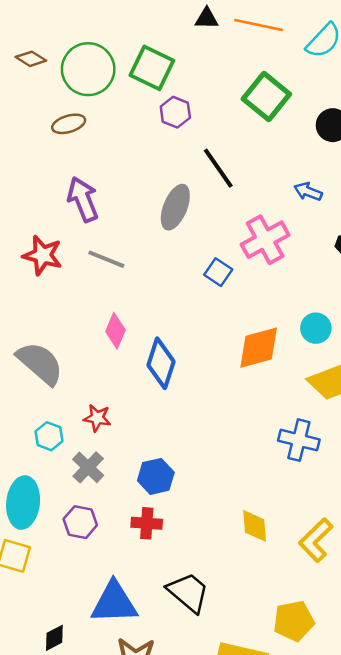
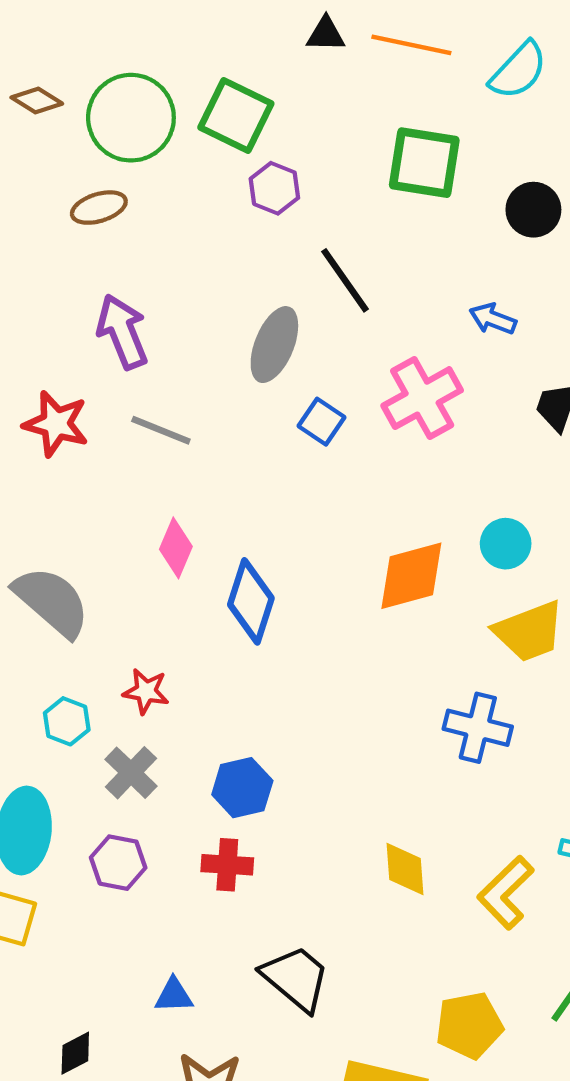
green square: (266, 97) -> (424, 163), turned -30
blue square: (218, 272) -> (321, 422), moved
blue triangle: (114, 603) -> (174, 995), size x0.5

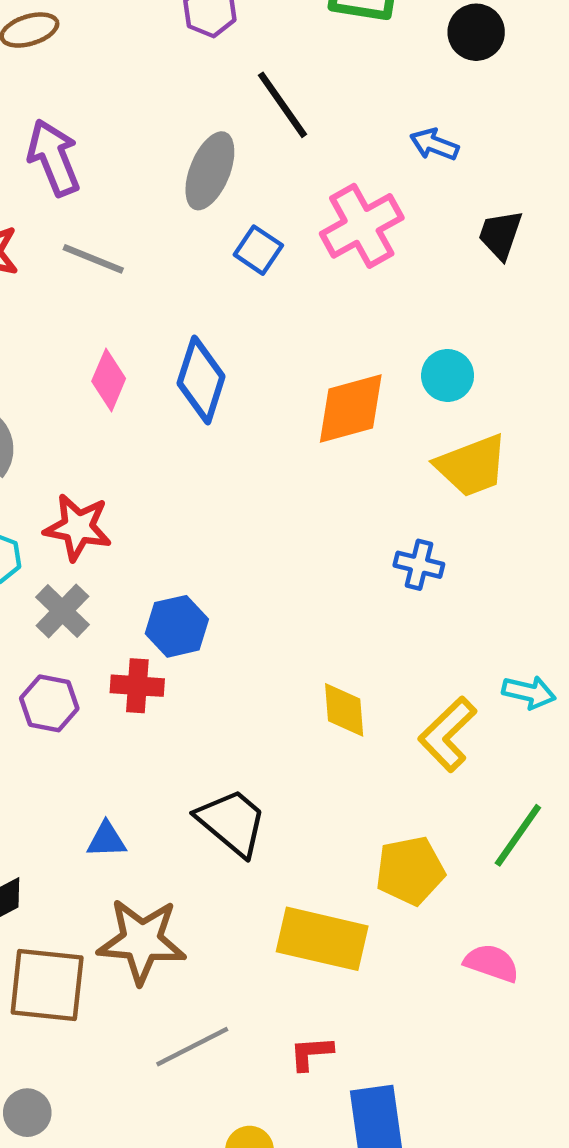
blue diamond: (251, 601) -> (201, 380), moved
red star: (146, 691) -> (78, 527), size x1.4
blue cross: (478, 728) -> (419, 565), size x0.7
red cross: (227, 865) -> (137, 686), moved

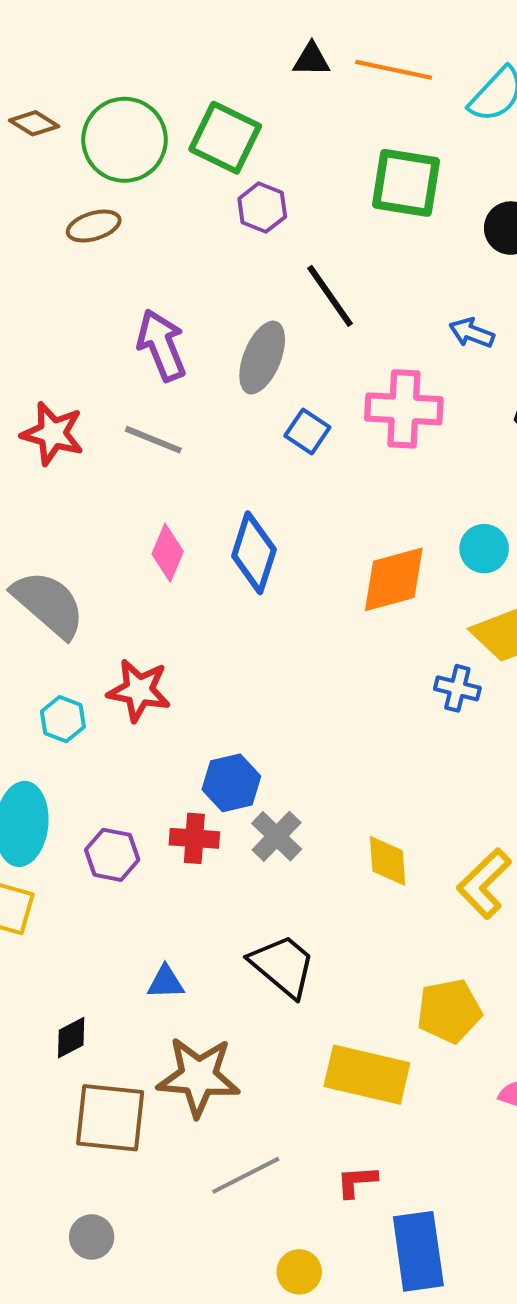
purple arrow: (54, 158) -> (161, 345), moved
pink cross: (362, 226) -> (404, 409), turned 32
blue cross: (419, 565) -> (457, 688), moved
gray cross: (62, 611) -> (277, 836), moved

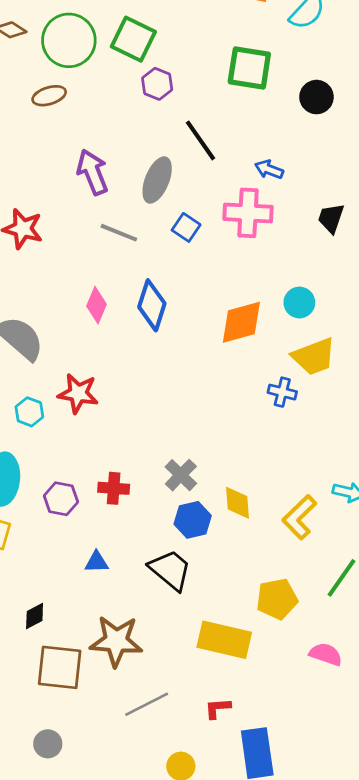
blue arrow: (472, 333) -> (269, 169), moved
gray line: (153, 440) -> (119, 233), moved
blue hexagon: (231, 783) -> (193, 520), moved
gray cross: (277, 836) -> (181, 475), moved
blue triangle: (166, 982) -> (97, 562), moved

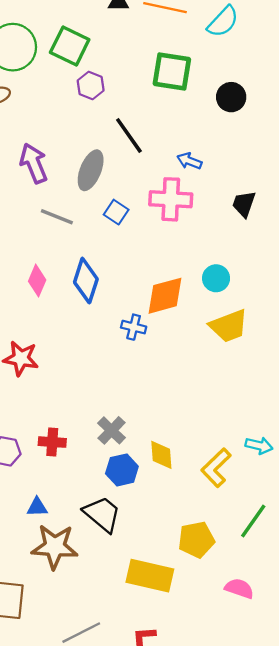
blue cross: (282, 392) -> (134, 327), moved
brown star: (116, 641) -> (55, 547), moved

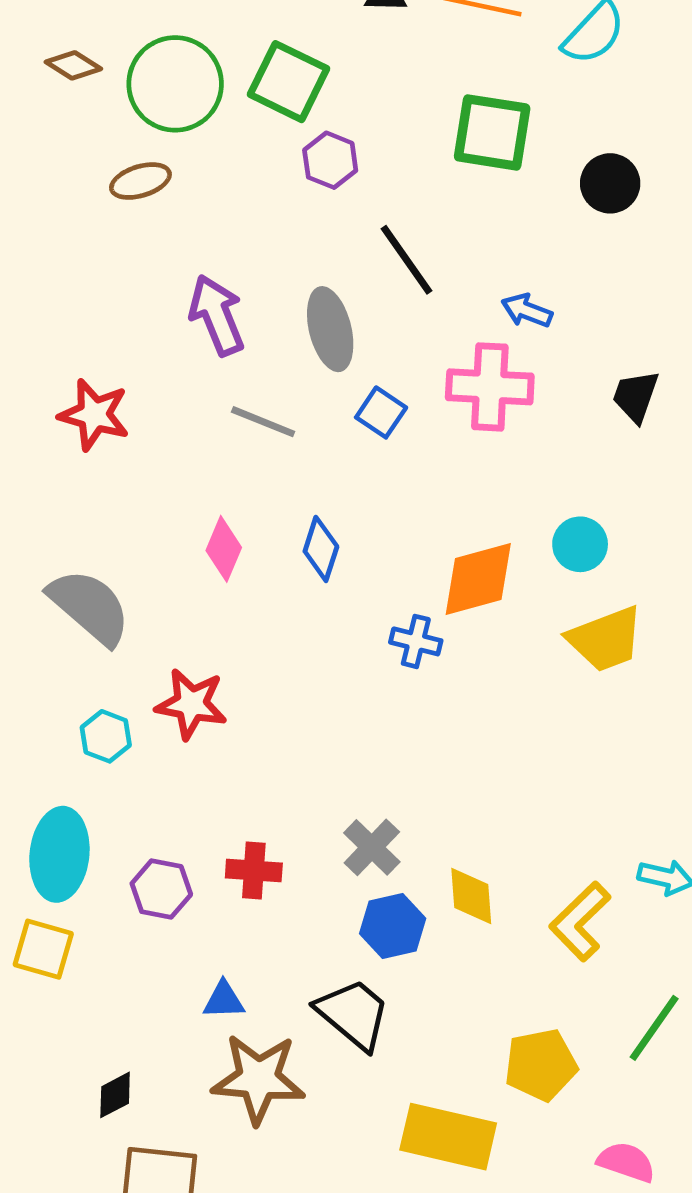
gray ellipse: (91, 170) -> (330, 329), turned -36
blue diamond: (86, 281) -> (321, 549), size x0.7

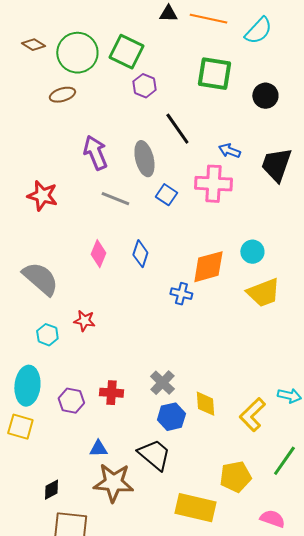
black trapezoid: (636, 396) -> (276, 165), moved, size x1.5
red star: (191, 704) -> (84, 321), size x0.7

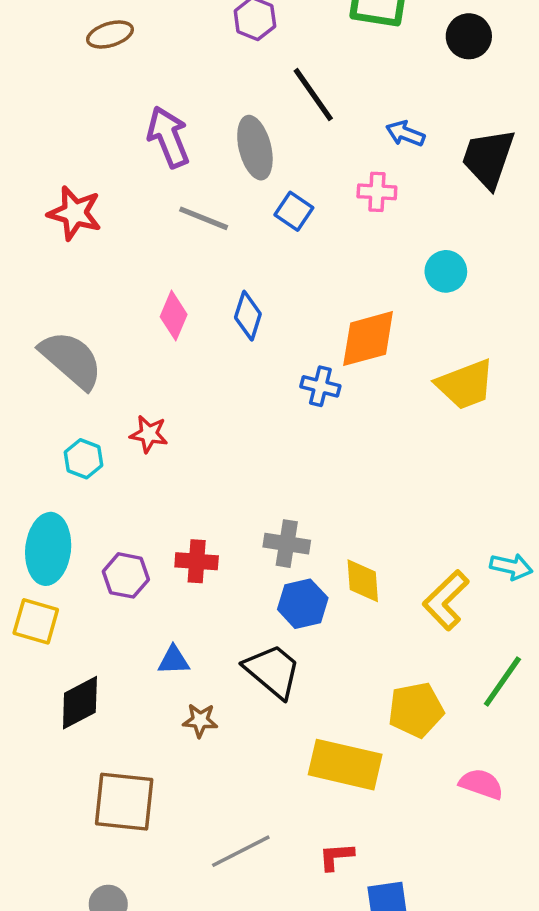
pink cross: (213, 184) -> (377, 192), size x0.6
cyan circle: (252, 252) -> (446, 271), moved
gray cross: (162, 383) -> (287, 544), turned -35
brown star: (113, 483) -> (200, 720), size x0.5
black diamond: (51, 490) -> (80, 703), moved, size x1.5

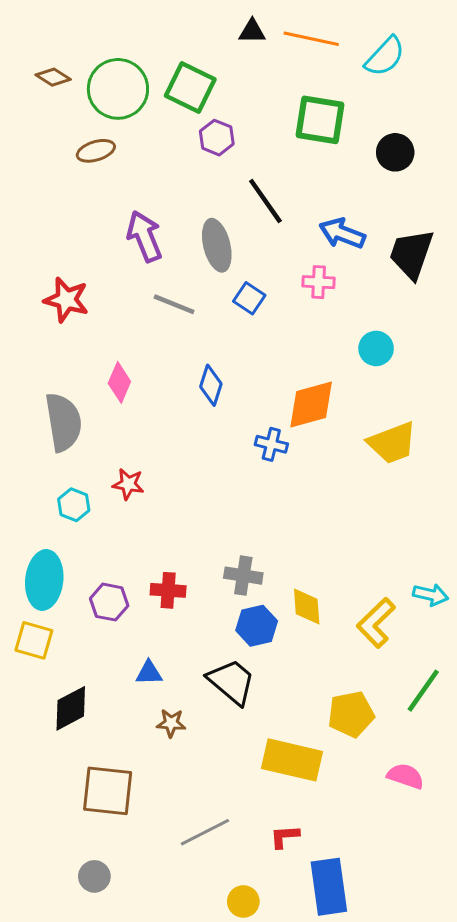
blue arrow: (405, 133) -> (342, 233), size x1.4
pink diamond: (174, 316) -> (119, 382), moved
gray semicircle: (71, 360) -> (63, 422), turned 40

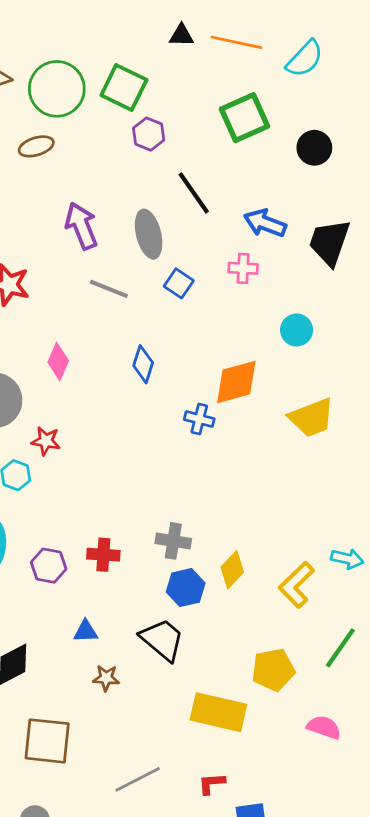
green square: (320, 120) -> (244, 118), turned -33
red star: (128, 484) -> (46, 441), moved
yellow diamond: (307, 607) -> (232, 570), turned 48

